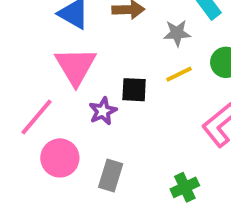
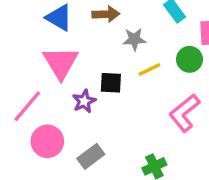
gray star: (177, 33) -> (134, 39), moved
gray rectangle: (111, 176) -> (91, 156), turned 36

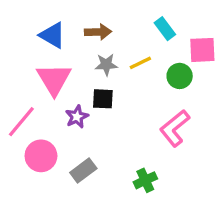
gray star: (134, 39) -> (106, 65), moved
yellow line: (149, 69) -> (140, 63), moved

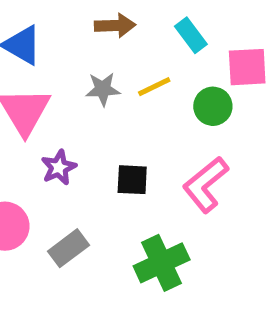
brown arrow: (98, 32) -> (115, 26), moved
black square: (103, 99) -> (132, 180), moved
green cross: (145, 180) -> (162, 263), size x1.5

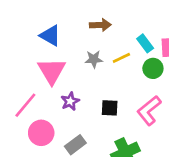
cyan rectangle: (191, 35) -> (145, 43), moved

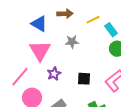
brown arrow: (100, 25) -> (65, 14), moved
yellow line: (121, 58) -> (93, 20), moved

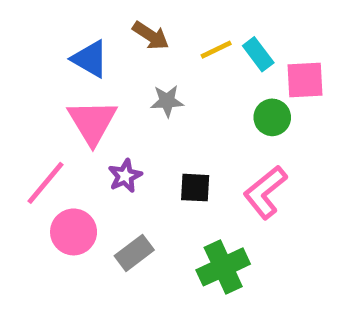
brown arrow: (65, 14) -> (151, 36), turned 35
cyan rectangle: (111, 30) -> (258, 54), moved

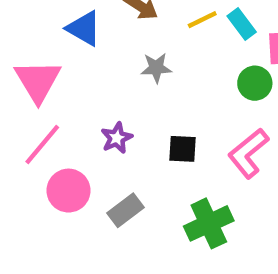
pink triangle: (92, 122) -> (38, 81), moved

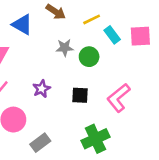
cyan rectangle: (242, 24) -> (112, 35), moved
green circle: (255, 83) -> (89, 57), moved
gray rectangle: (125, 210) -> (40, 143), moved

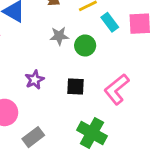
green cross: (95, 139) -> (92, 133), turned -36

